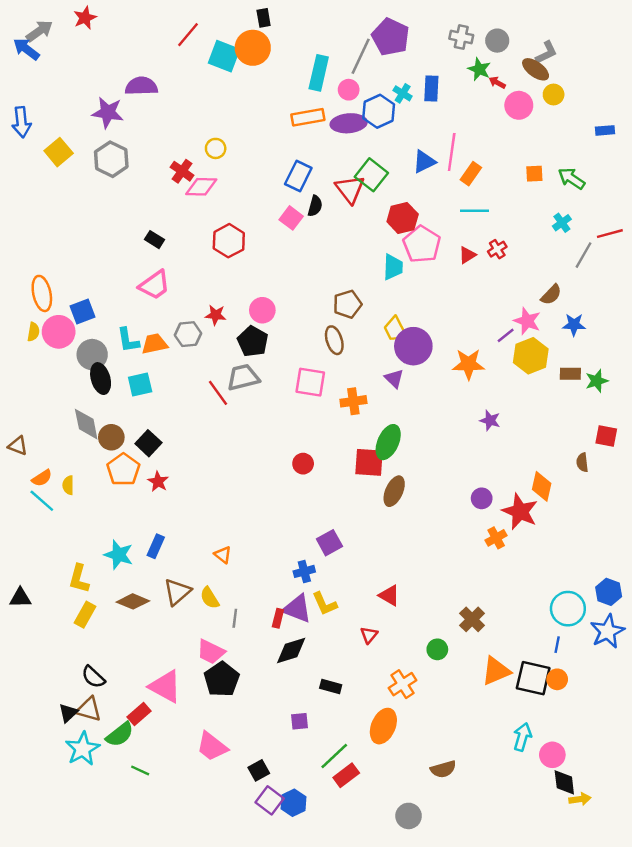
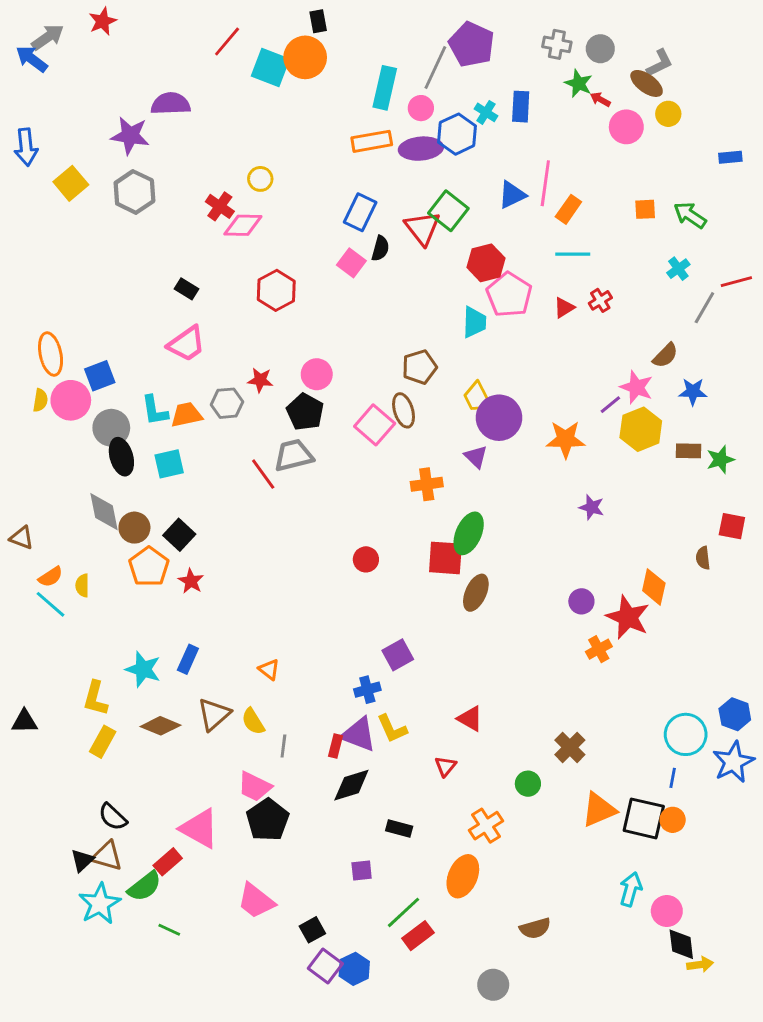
pink square: (310, 382) -> (375, 425), moved, turned 32

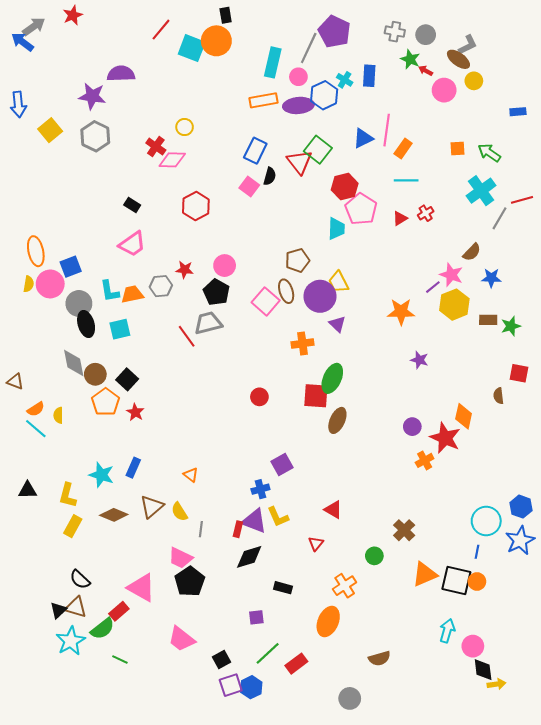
cyan cross: (678, 269) -> (481, 191), size x1.8
purple circle: (499, 418) -> (320, 296), moved
black triangle: (24, 721) -> (28, 490), moved
green line: (404, 912) -> (268, 653), moved
purple square: (325, 966) -> (231, 685), turned 35

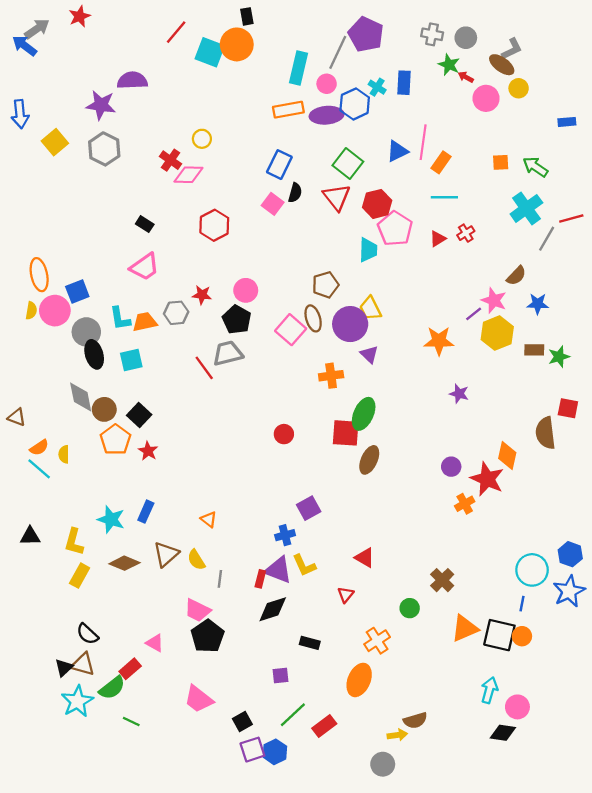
red triangle: (299, 162) -> (337, 197), moved
brown semicircle: (498, 396) -> (546, 433), size x1.8
pink triangle: (141, 588) -> (155, 643), size x0.6
black diamond: (483, 670) -> (503, 733), moved, turned -75
yellow arrow: (496, 684) -> (397, 735), moved

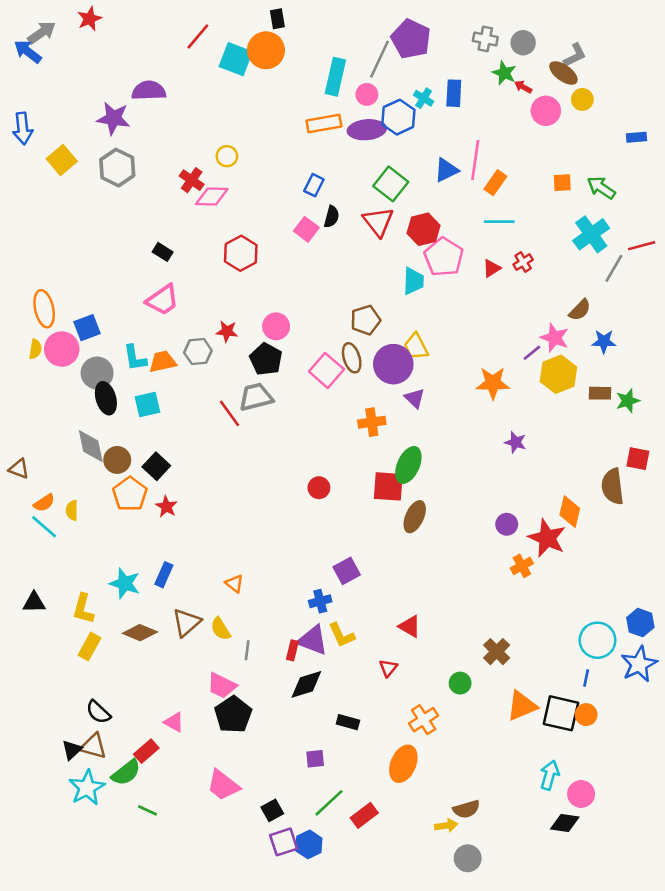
blue rectangle: (279, 165) -> (314, 185), size x0.7
gray circle: (383, 764) -> (468, 858), moved

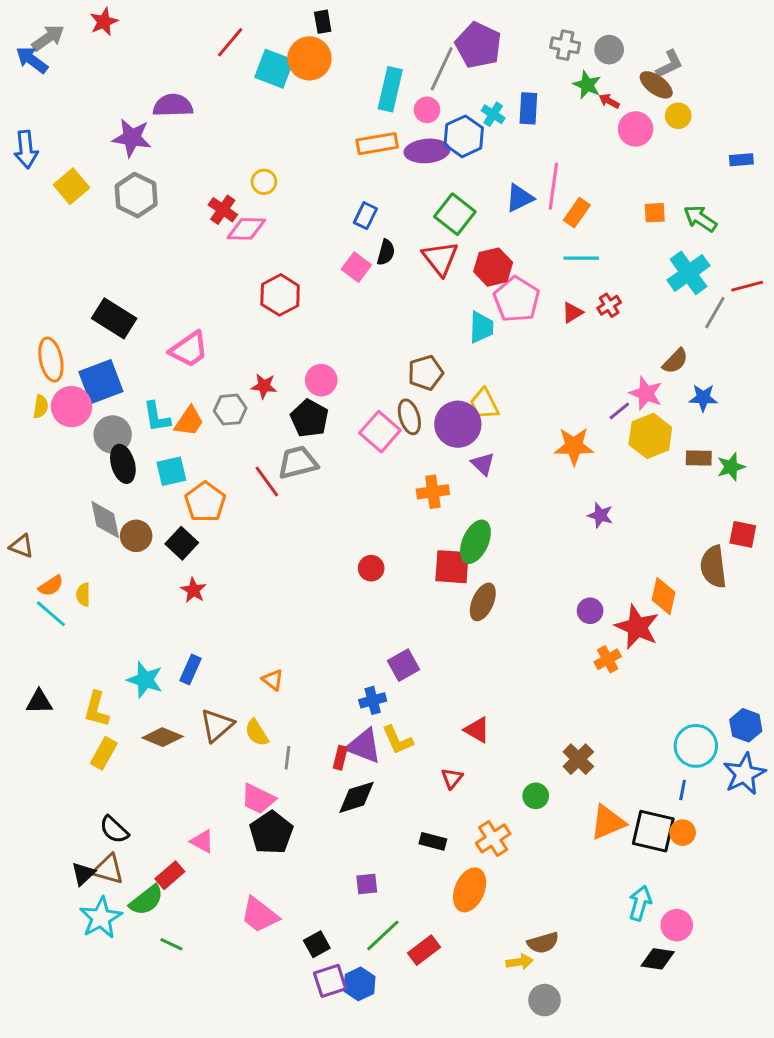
black rectangle: (163, 252) -> (114, 318), moved, size x1.8
blue square: (87, 328) -> (101, 382), size x1.4
orange trapezoid: (163, 362) -> (189, 421), turned 136
orange pentagon: (130, 494) -> (205, 502), moved
black rectangle: (348, 722) -> (433, 841), moved

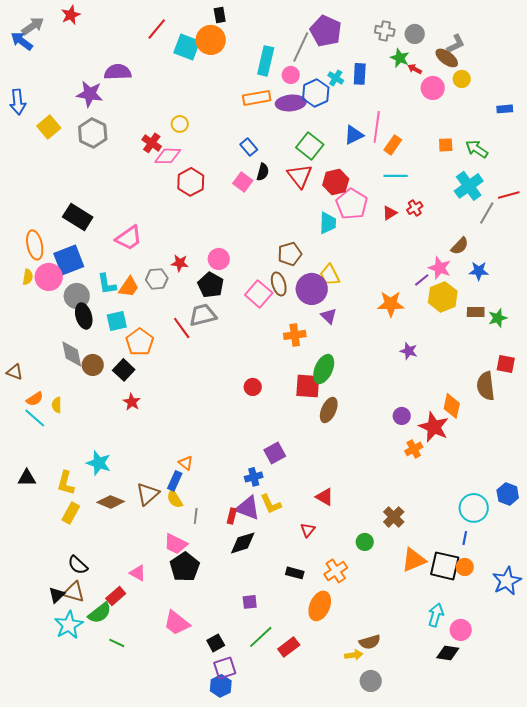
blue rectangle: (365, 216) -> (249, 147), turned -66
red hexagon: (280, 295) -> (191, 182), moved
blue rectangle: (190, 670) -> (175, 481), moved
blue star: (744, 774) -> (507, 581), moved
blue hexagon: (359, 984) -> (221, 686), moved

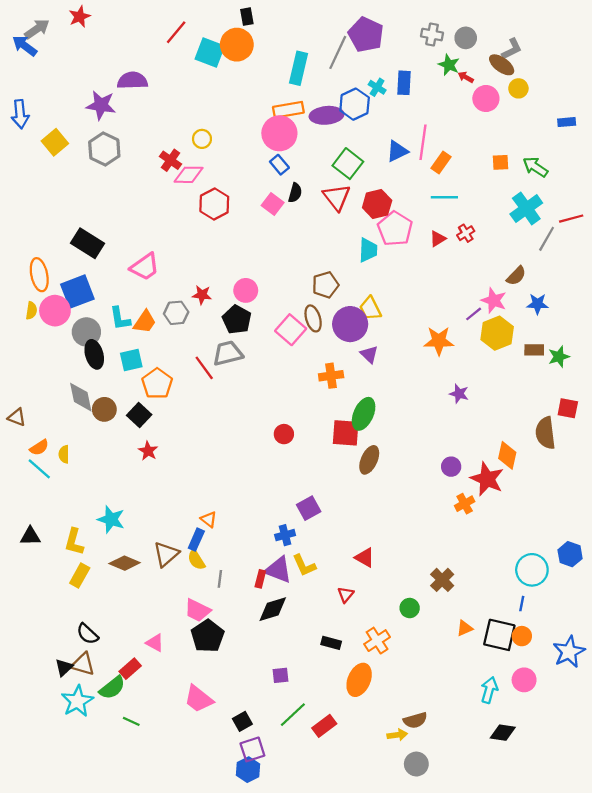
pink circle: (291, 75) -> (279, 133), moved, size x1.8
orange triangle: (414, 560) -> (465, 628), size x0.6
pink circle: (461, 630) -> (524, 680), moved

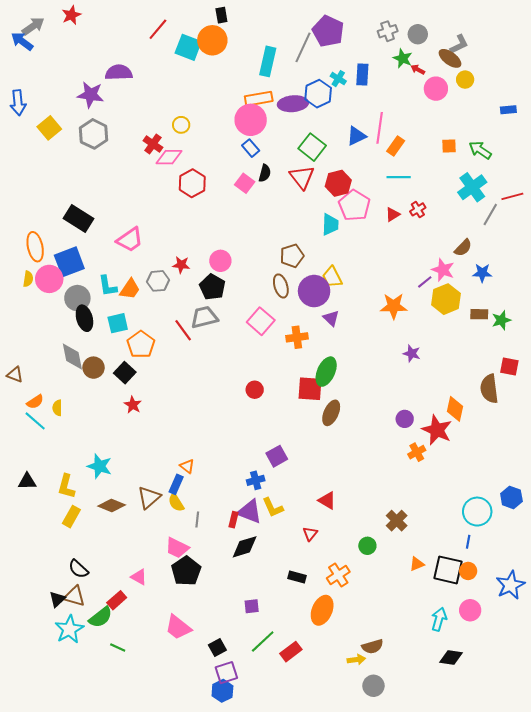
gray cross: (432, 35) -> (388, 31), turned -30
pink square: (291, 330) -> (261, 321), moved

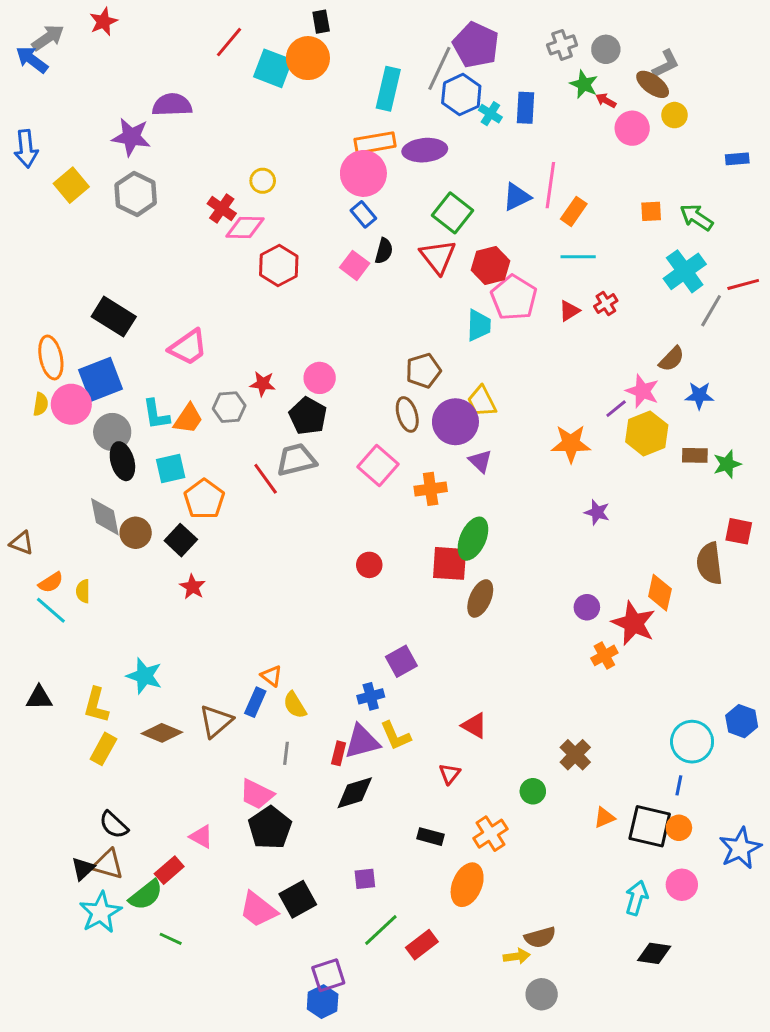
blue hexagon: (318, 94) -> (461, 95), moved
yellow semicircle: (176, 502) -> (295, 705), moved
purple triangle: (250, 512) -> (362, 742), turned -36
black square: (217, 647) -> (298, 899), moved, size x1.4

